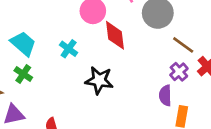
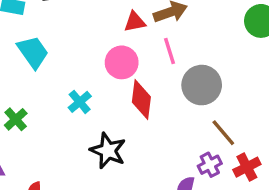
cyan trapezoid: (23, 44) -> (33, 52), moved

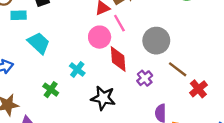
pink line: (169, 51) -> (119, 23), moved
green cross: (16, 119) -> (51, 90), moved
purple cross: (210, 165) -> (145, 78), moved

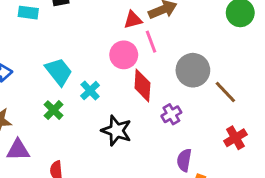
cyan trapezoid: (39, 43) -> (59, 72), moved
brown line: (178, 69) -> (225, 92), moved

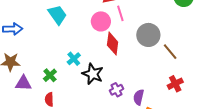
cyan trapezoid: (59, 72) -> (57, 15), moved
cyan cross: (90, 91) -> (74, 59), moved
green cross: (54, 110) -> (50, 75), moved
purple cross: (171, 114) -> (117, 90), moved

